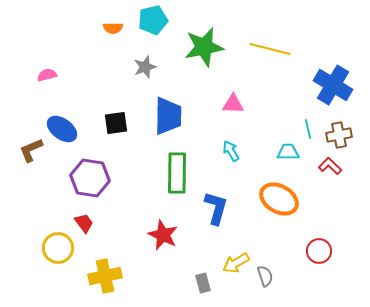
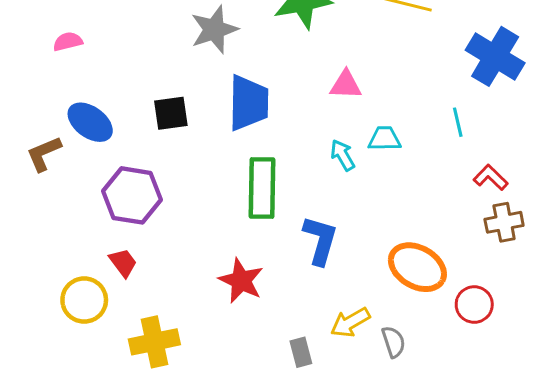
gray star: (145, 67) -> (214, 30), size x1.4
brown cross: (339, 135) -> (504, 222), moved
cyan trapezoid: (288, 152) -> (385, 139), moved
orange ellipse: (279, 199) -> (417, 267), moved

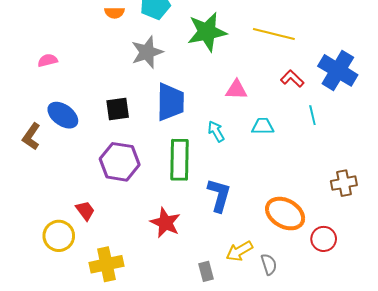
brown L-shape: (44, 154) -> (31, 136), turned -32
cyan arrow: (343, 155) -> (216, 131), moved
red L-shape: (491, 177) -> (292, 79), moved
purple hexagon: (132, 195) -> (120, 162), moved

